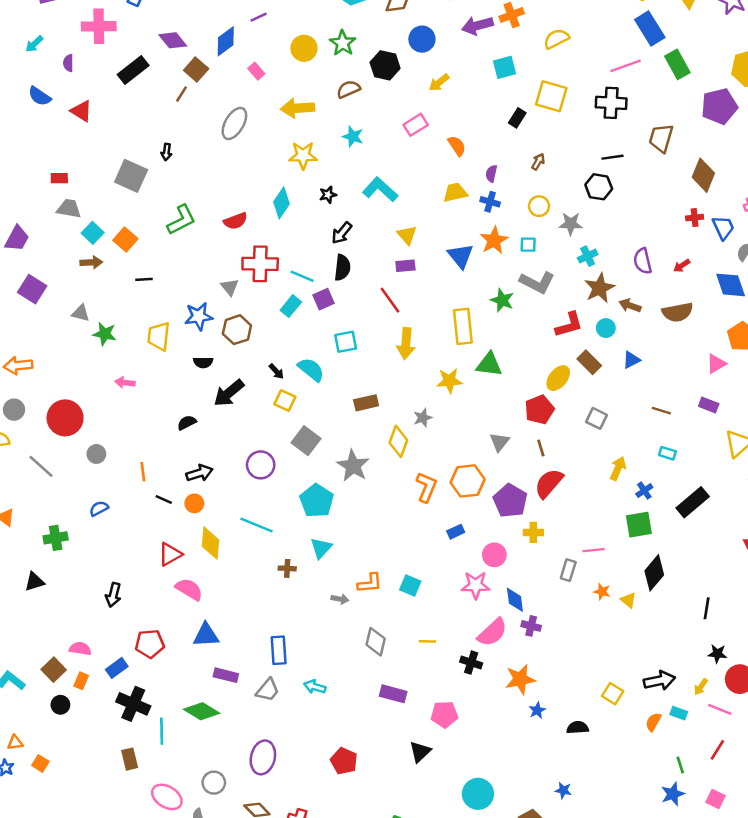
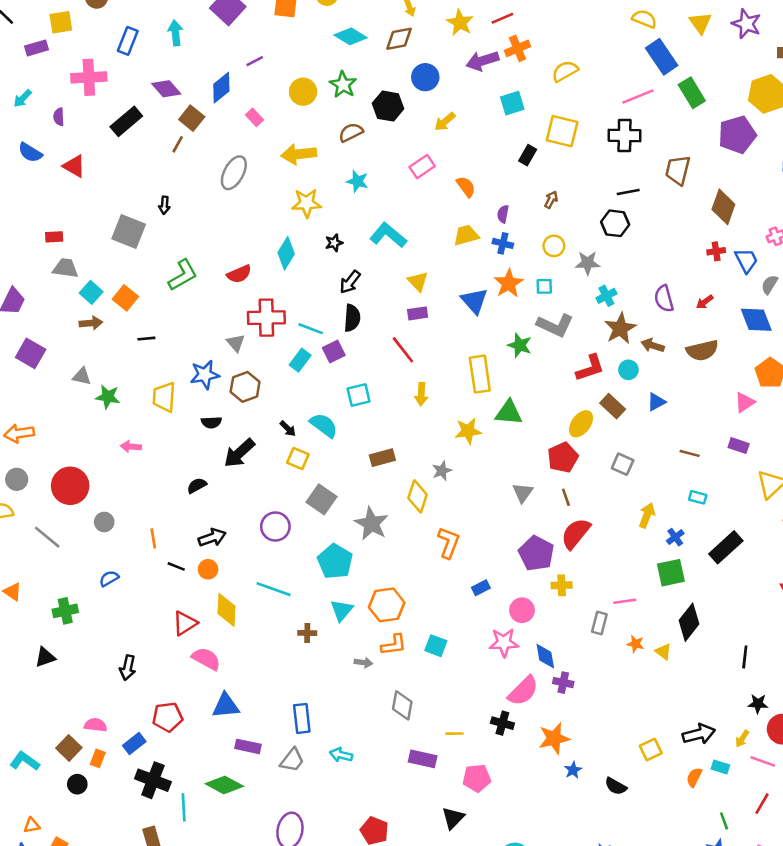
yellow arrow: (406, 343) -> (421, 394), size x0.7
orange hexagon: (468, 481) -> (387, 605), moved
yellow line: (427, 641) -> (455, 734), moved
yellow square: (613, 694) -> (651, 750), turned 35
black semicircle: (578, 728) -> (616, 786), turned -145

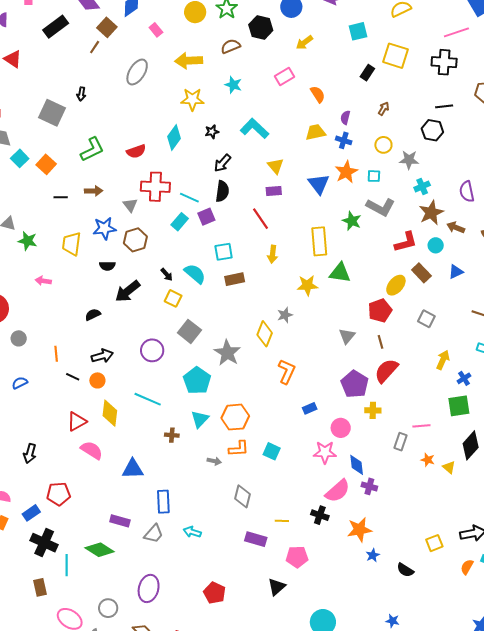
brown arrow: (91, 323) -> (94, 191), moved
brown rectangle: (382, 458) -> (235, 279), moved
blue triangle: (226, 706) -> (133, 469), moved

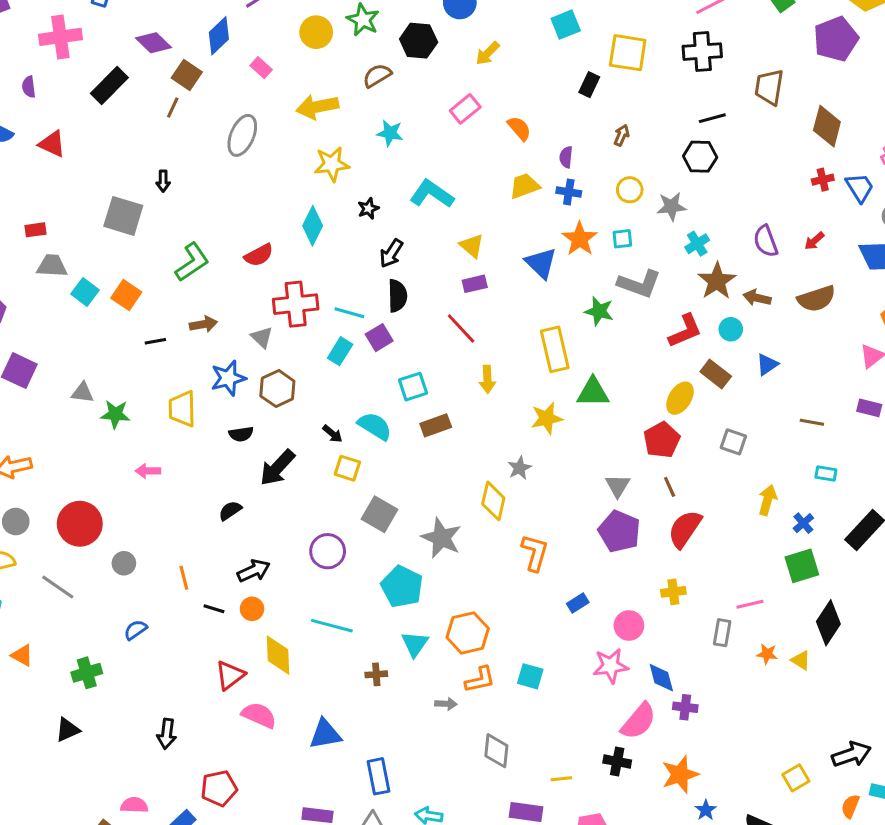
purple pentagon: (355, 384) -> (619, 531), moved

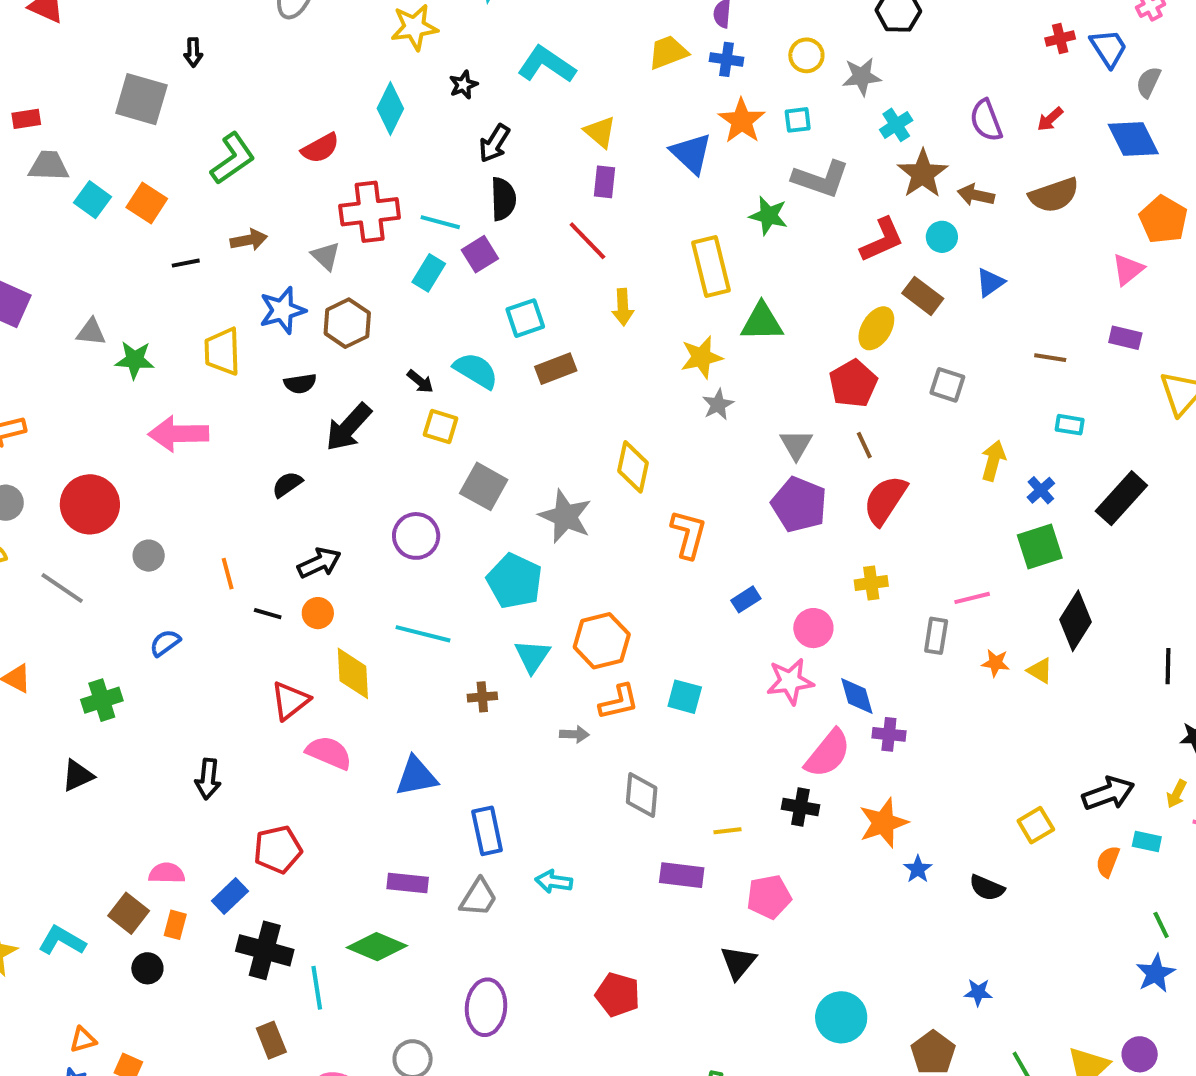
purple rectangle: (475, 284) -> (604, 182), turned -70
gray star: (520, 468) -> (718, 404), moved
pink arrow: (148, 471) -> (178, 434), size x1.8

